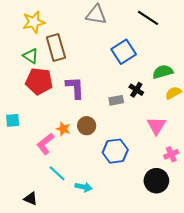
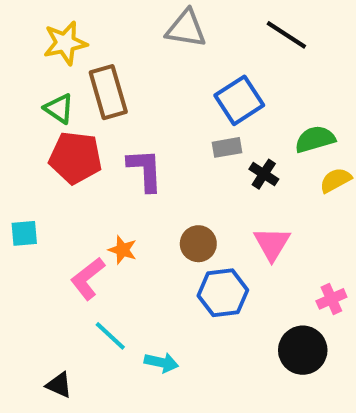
gray rectangle: (116, 100) -> (227, 147), moved
brown circle: (87, 126) -> (198, 244), moved
pink triangle: (156, 126) -> (272, 244), moved

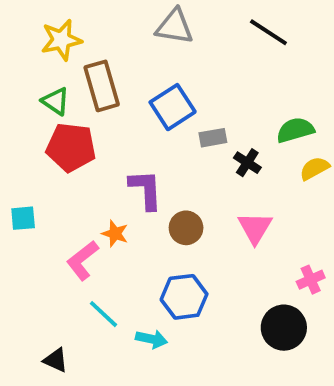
blue square: (239, 100) -> (173, 107), moved
purple L-shape: (145, 170) -> (146, 189), moved
blue hexagon: (223, 293) -> (184, 297), moved

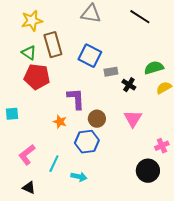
blue square: (173, 107) -> (90, 56), turned -30
pink L-shape: (82, 260) -> (27, 155), moved
blue hexagon: (184, 297) -> (87, 142), moved
cyan line: (104, 314) -> (54, 164), turned 72

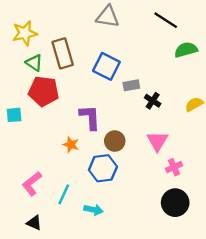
yellow star: (32, 21) -> (25, 33), moved
green semicircle: (154, 68) -> (186, 50), moved
cyan square: (12, 114) -> (14, 115), moved
pink cross: (162, 146) -> (174, 167), moved

